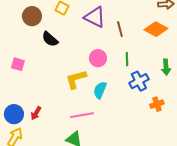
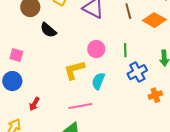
brown line: (120, 29) -> (128, 11), moved
blue circle: (14, 114) -> (12, 81), moved

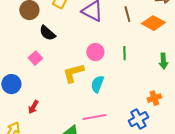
pink square: (16, 55) -> (35, 58), moved, turned 32
blue cross: (137, 72) -> (138, 119), moved
pink line: (80, 106) -> (94, 117), moved

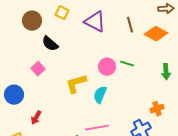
pink circle: (95, 52) -> (107, 67), moved
green line: (124, 53) -> (127, 64), turned -72

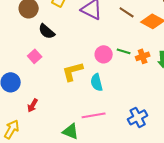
brown line: (130, 25) -> (127, 12), turned -42
cyan semicircle: (100, 95) -> (97, 82), turned -36
orange cross: (157, 109) -> (143, 56), moved

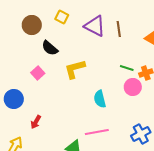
brown line: (127, 12) -> (119, 29), moved, turned 49
pink circle: (104, 54) -> (133, 87), moved
yellow L-shape: (73, 71) -> (75, 69), moved

